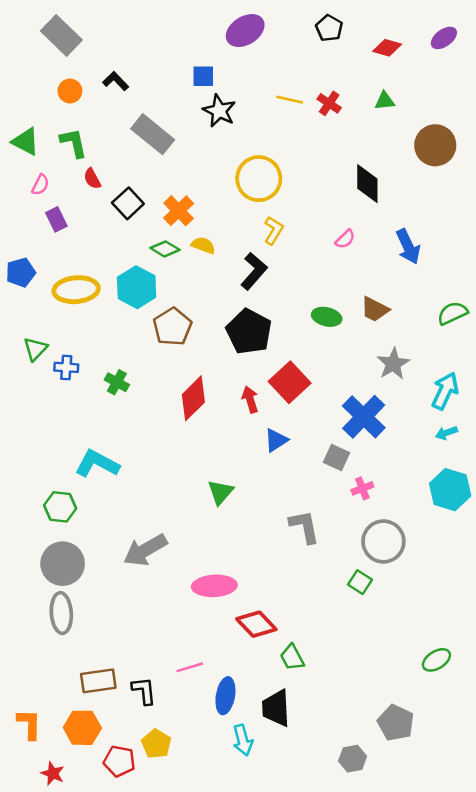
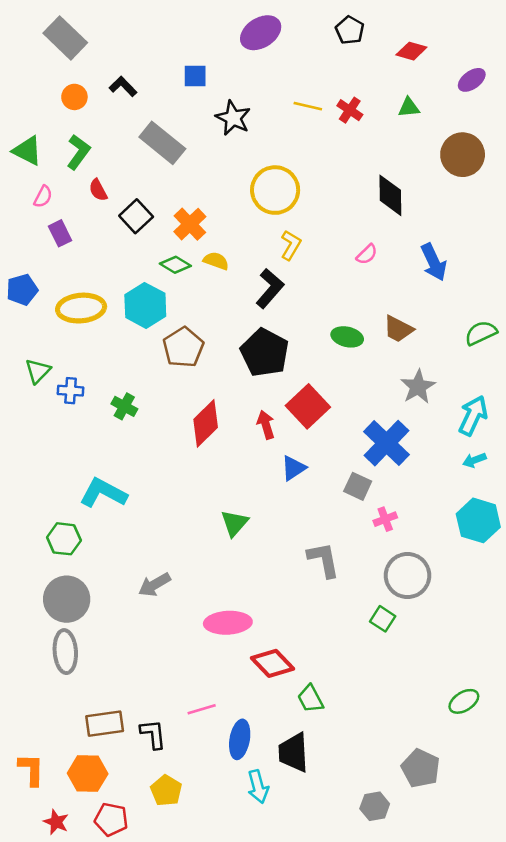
purple ellipse: (444, 38) -> (472, 80), moved
blue square: (203, 76) -> (195, 76), moved
green L-shape: (74, 143) -> (78, 152), turned 48
gray arrow: (145, 550) -> (154, 585), size x0.7
red pentagon: (119, 761) -> (111, 819), moved

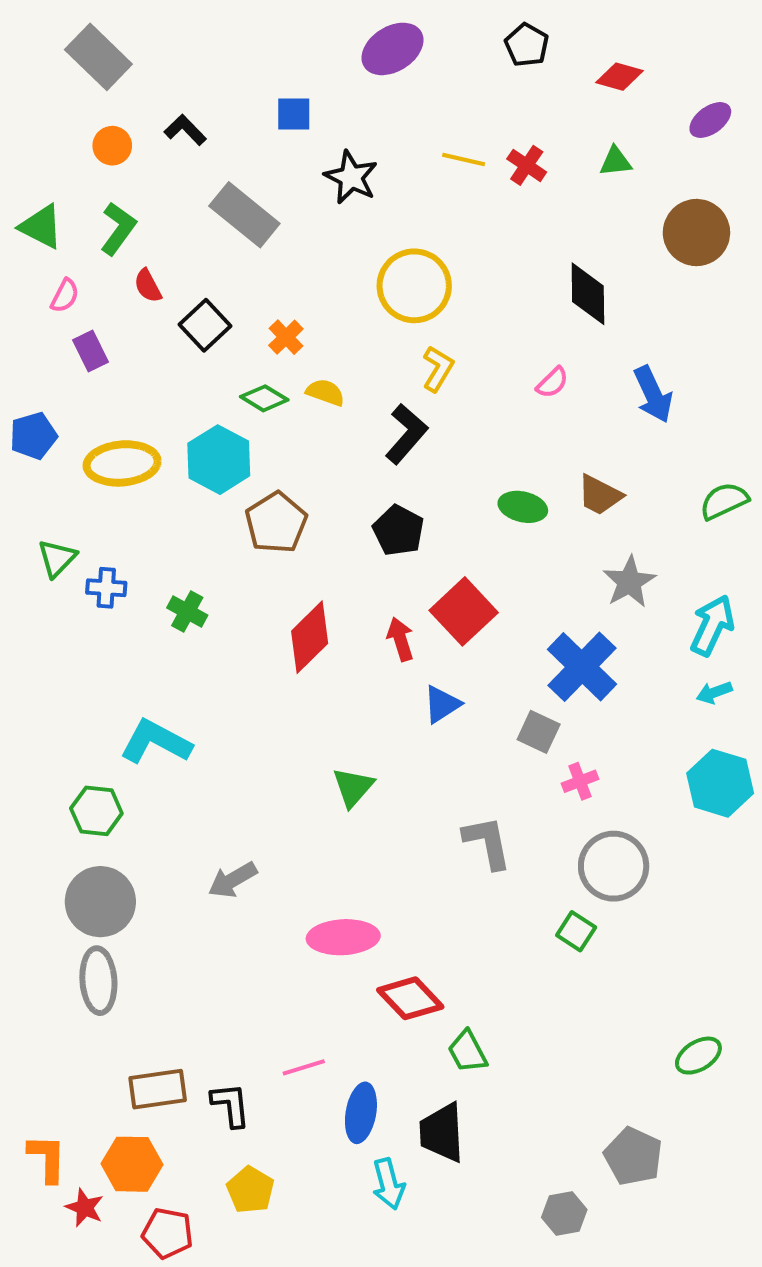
orange cross: (190, 224) -> (286, 337), size x0.7
black pentagon: (265, 353) -> (398, 531), size x0.7
red star: (56, 822) -> (85, 1208), moved

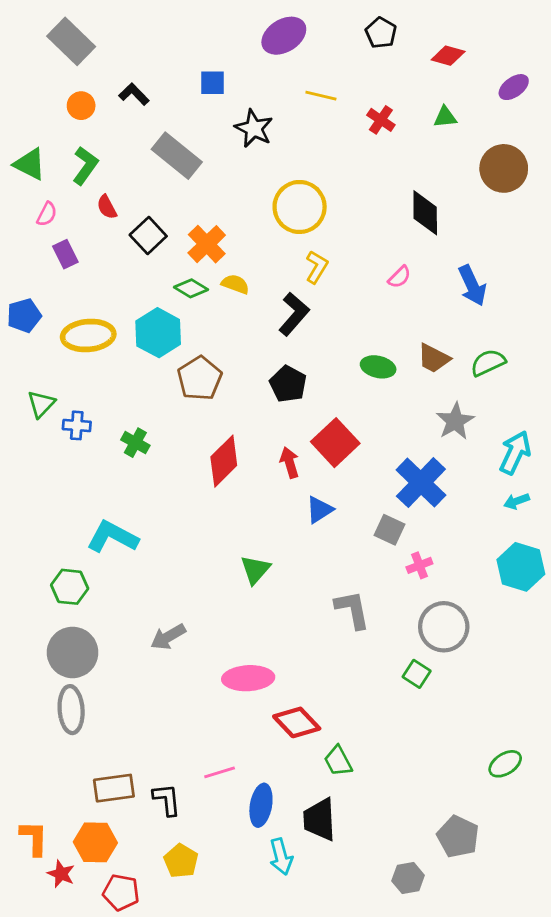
yellow line: (464, 159) -> (321, 96), moved
orange cross: (286, 337) -> (207, 244), size x1.5
green semicircle: (724, 501) -> (488, 363), moved

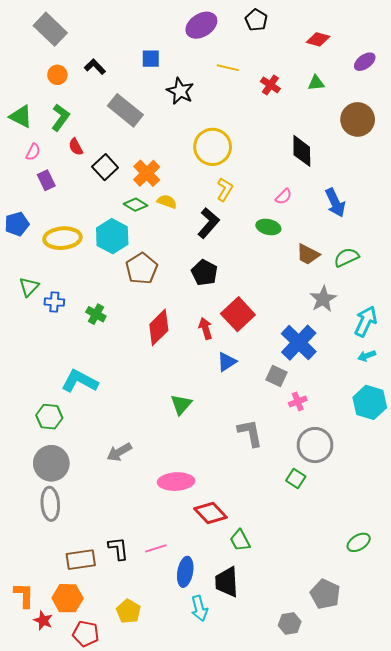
black pentagon: (381, 33) -> (256, 20), moved
green ellipse: (378, 367) -> (268, 227), moved
black L-shape: (167, 800) -> (118, 548), moved

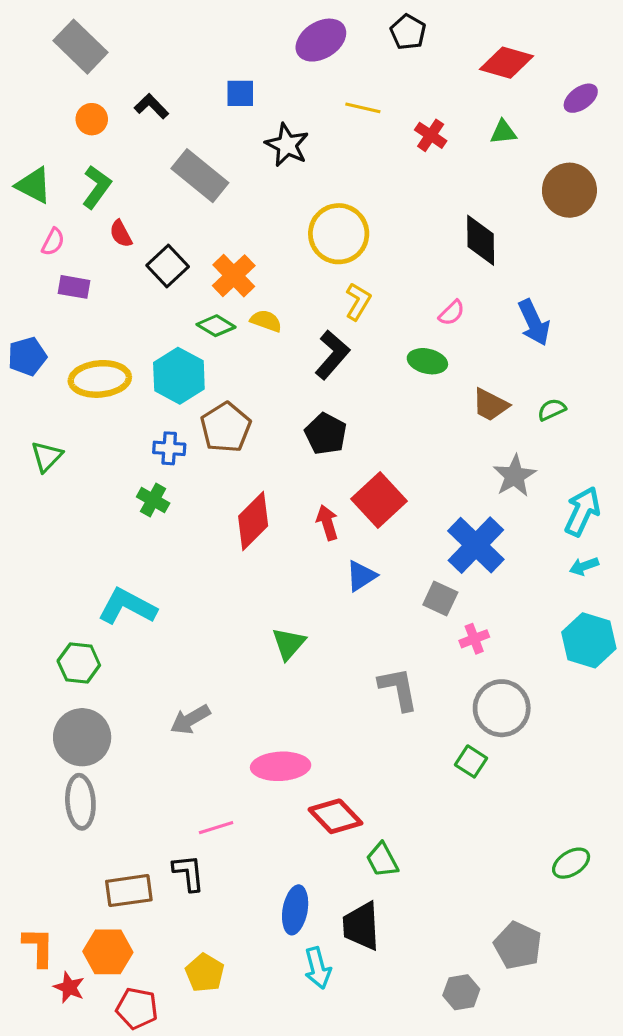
red diamond: (318, 39) -> (506, 63), size x1.4
purple rectangle: (46, 180) -> (74, 287), turned -54
green semicircle: (346, 257) -> (552, 410), size x0.7
blue cross: (54, 302) -> (169, 448), moved
pink line: (156, 548) -> (216, 828), moved

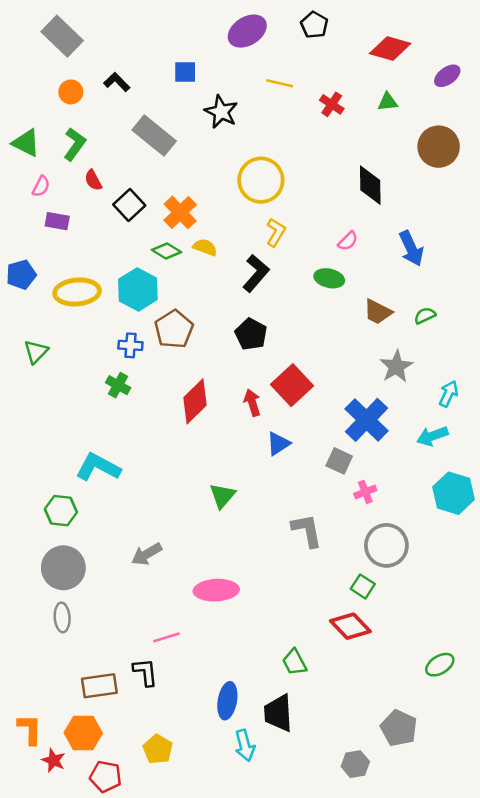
cyan arrow: (582, 511) -> (449, 394), size x0.7
cyan arrow: (584, 566) -> (432, 436), moved, size x1.4
gray ellipse: (80, 802) -> (62, 617), size x0.7
red diamond: (335, 816) -> (350, 626), moved

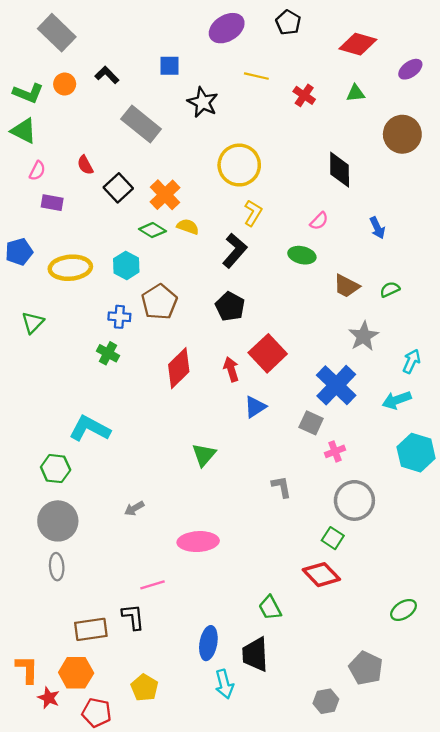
green L-shape: (75, 144) -> (28, 93), moved, turned 76
blue arrow: (411, 248) -> (377, 228), size x0.7
cyan hexagon: (138, 289) -> (126, 265), size x0.7
gray L-shape: (307, 531) -> (281, 487), size x0.7
gray arrow: (147, 554) -> (134, 508), size x0.7

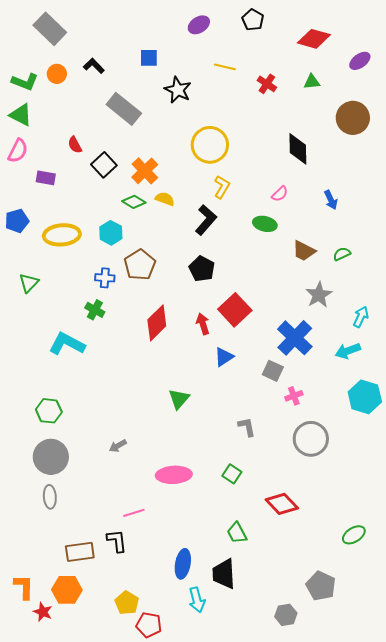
purple ellipse: (227, 28) -> (199, 25), size x0.7
pink semicircle: (37, 171) -> (18, 151), moved, size x1.4
cyan L-shape: (90, 429) -> (67, 344), moved
green square: (333, 538) -> (232, 474), moved
red pentagon: (97, 713) -> (149, 625), moved

